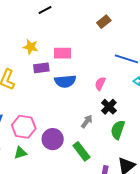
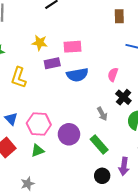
brown rectangle: (104, 22) -> (119, 16), moved, turned -48
gray arrow: (87, 121) -> (102, 114), turned 120

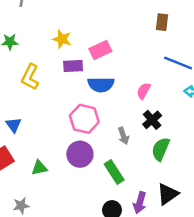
pink rectangle: (72, 47) -> (100, 50), turned -30
pink hexagon: (39, 124) -> (84, 119), moved

